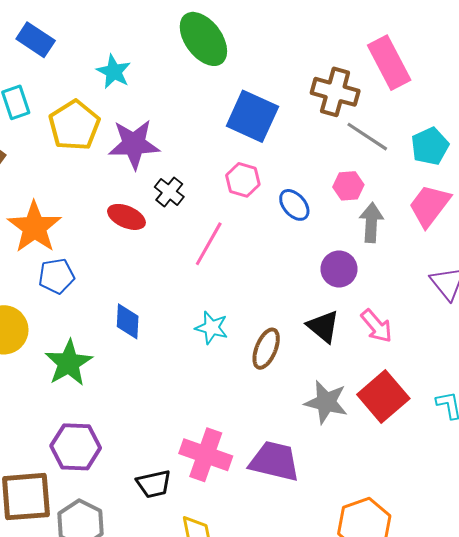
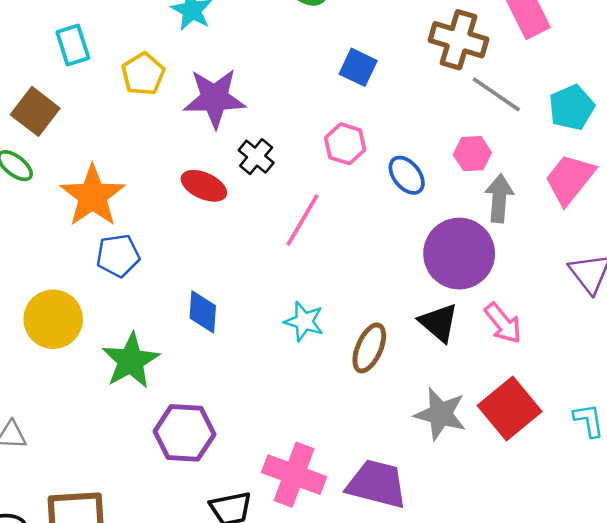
blue square: (252, 116) -> (358, 67), size x0.6
yellow pentagon: (74, 125) -> (143, 74), size x0.7
purple circle: (339, 269) -> (459, 254), size x1.6
purple hexagon: (76, 447) -> (184, 433), moved

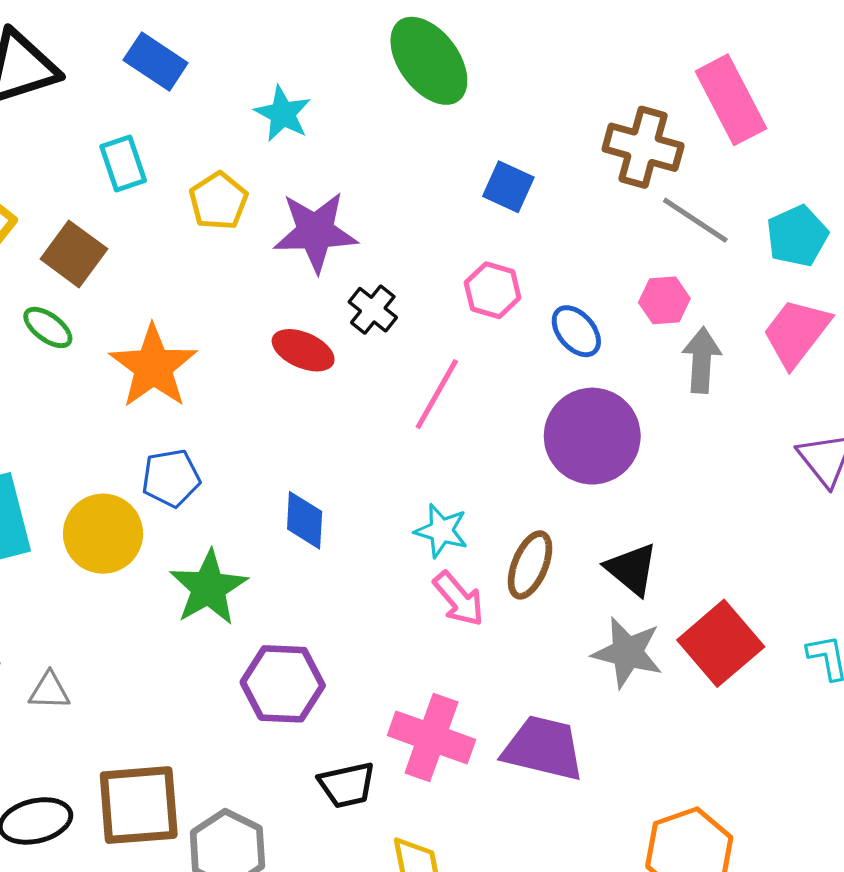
purple circle: (459, 254) -> (592, 436), moved
blue pentagon: (118, 256) -> (171, 478), moved
black triangle: (439, 323) -> (632, 569), moved
pink arrow: (503, 323) -> (459, 599), moved

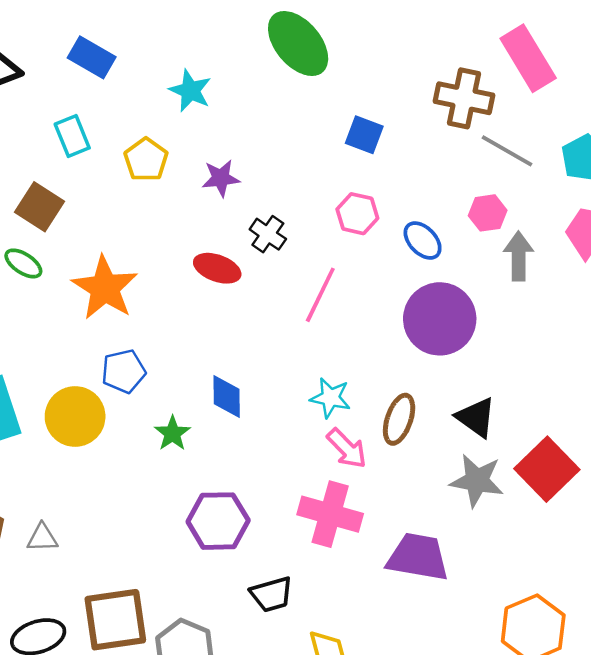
purple star: (315, 232) -> (221, 178), size x0.6
green star: (208, 588) -> (172, 433), moved, size x0.6
pink cross: (431, 738) -> (330, 514), moved

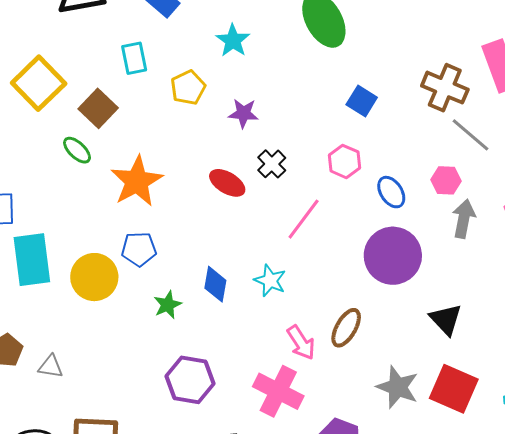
cyan star: (330, 398) -> (270, 281), moved
black triangle: (476, 417) -> (446, 319), moved
red square: (547, 469) -> (454, 389), turned -33

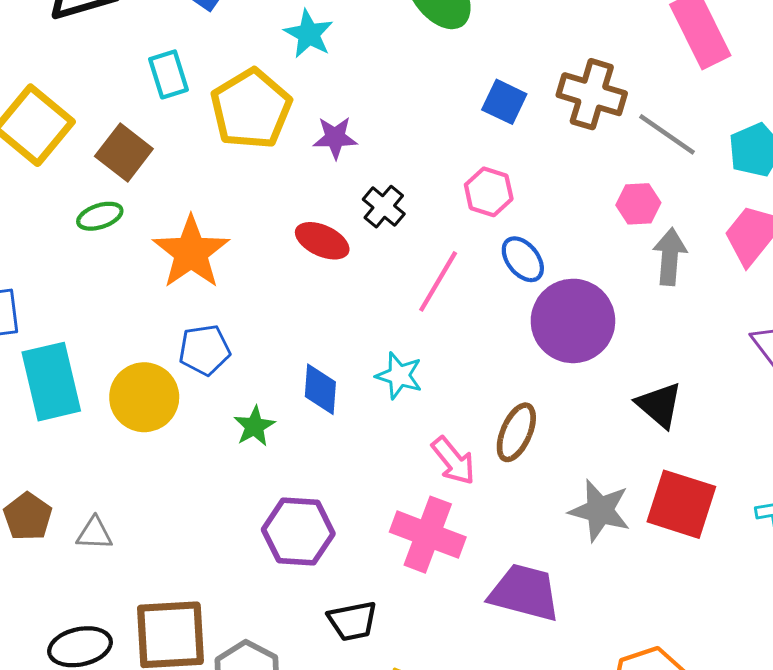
yellow pentagon: (188, 88) -> (251, 109), size x1.6
brown cross: (445, 88) -> (592, 94), moved
green ellipse: (77, 150) -> (100, 216), turned -56
blue ellipse: (391, 192) -> (523, 259), moved

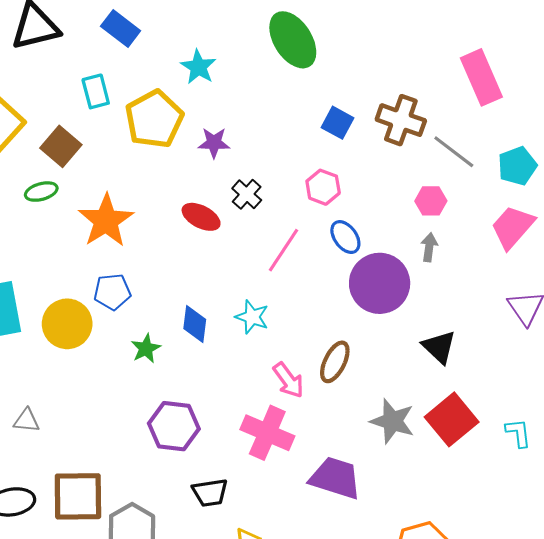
gray arrow: (670, 257) -> (429, 247), moved, size x0.7
red square: (681, 504) -> (452, 419), turned 30

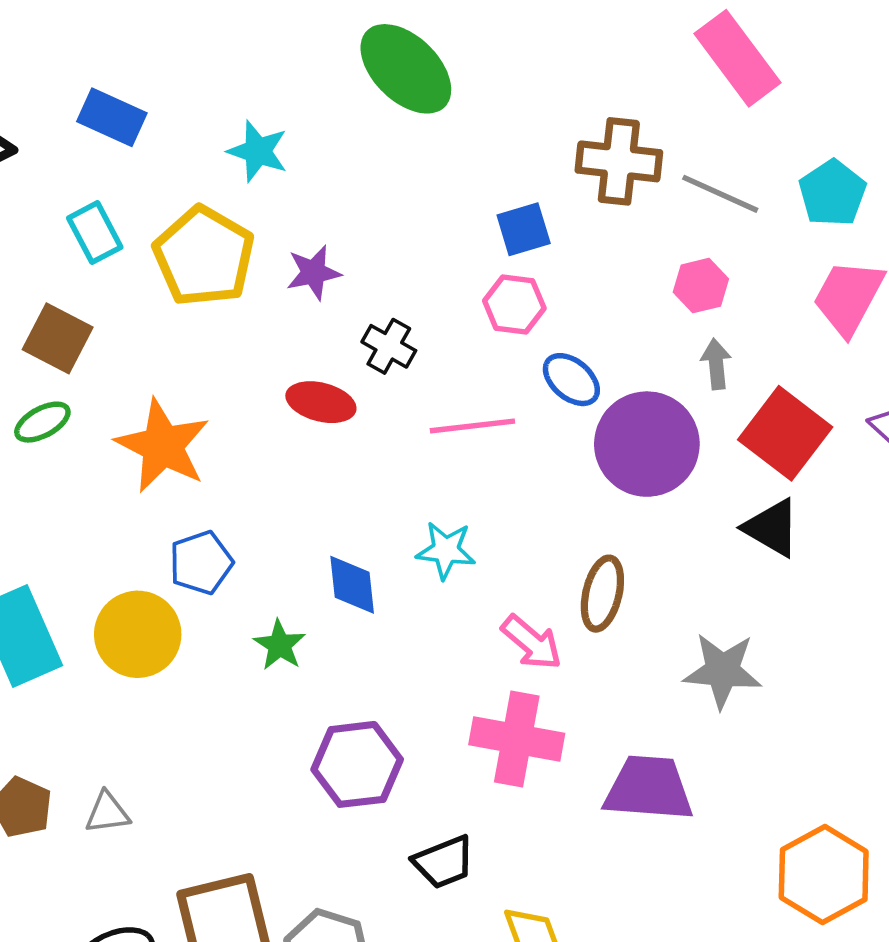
blue square: (337, 123) -> (524, 229), moved, turned -32
pink line: (283, 250) -> (472, 426), turned 63
red square: (452, 419) -> (785, 433), moved

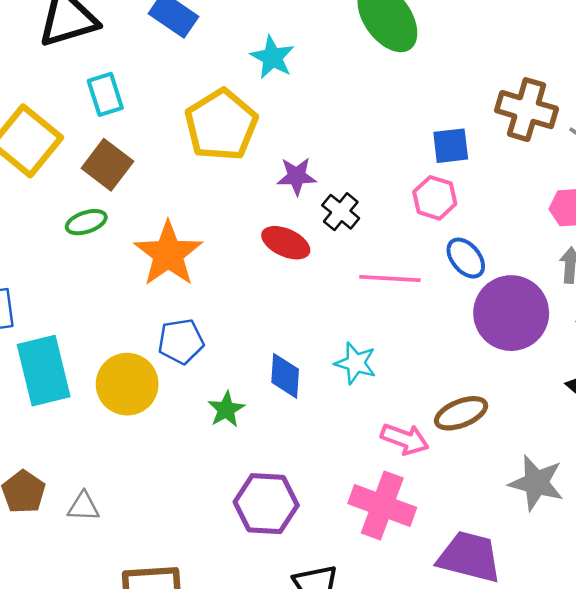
cyan rectangle: (95, 233) -> (105, 94), moved
purple star: (314, 273) -> (297, 176), moved
brown ellipse: (602, 594) -> (461, 413), turned 45
pink arrow: (532, 643) -> (405, 439), turned -30

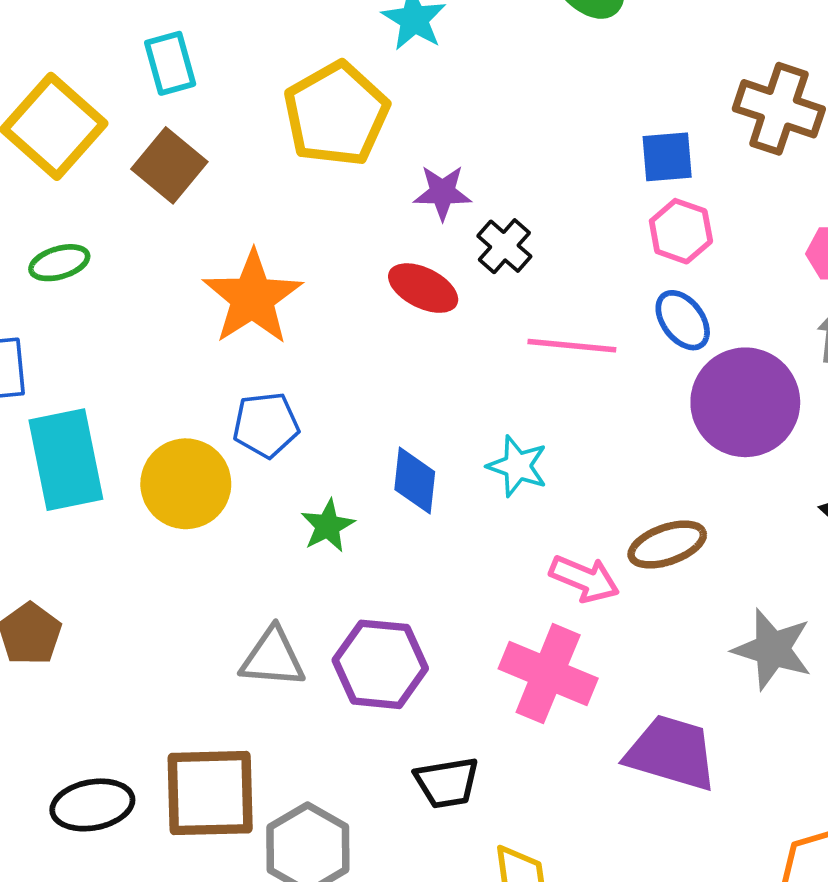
pink hexagon: (435, 198) -> (681, 231), moved
green ellipse: (86, 222) -> (59, 263), moved
gray triangle: (83, 507) -> (273, 658), moved, size x1.4

